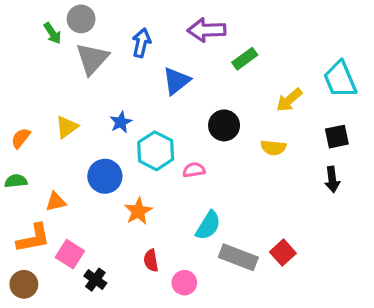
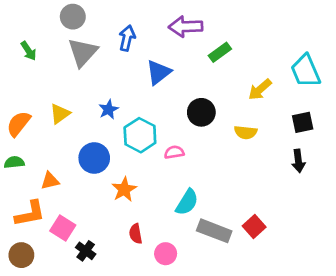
green arrow: (52, 33) -> (29, 51), moved
orange semicircle: (21, 138) -> (19, 124), size x1.4

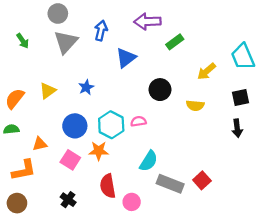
cyan hexagon: (140, 135) -> (111, 125), moved
orange star: (124, 189) -> (99, 151), turned 30
pink square: (63, 228) -> (70, 160), moved
red semicircle: (136, 234) -> (108, 186), size x1.5

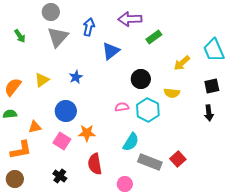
cyan hexagon: (111, 125) -> (148, 110), moved
pink circle: (132, 202) -> (125, 184), moved

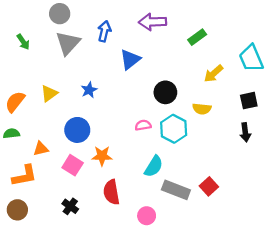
green rectangle: (154, 37) -> (197, 37), moved

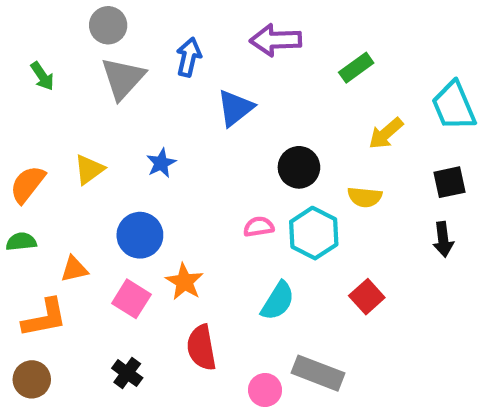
orange star: (102, 156) -> (184, 282), turned 30
red square: (209, 186) -> (367, 297), moved
gray rectangle: (176, 190) -> (318, 373), moved

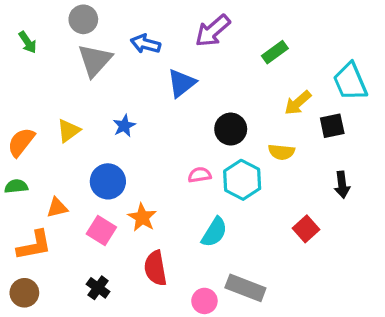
purple arrow: (276, 40) -> (213, 31), turned -39
blue arrow: (189, 57) -> (146, 44), turned -88
green arrow: (42, 76) -> (28, 42), moved
black square: (450, 182) -> (332, 126), moved
red square: (367, 297) -> (306, 229), moved

